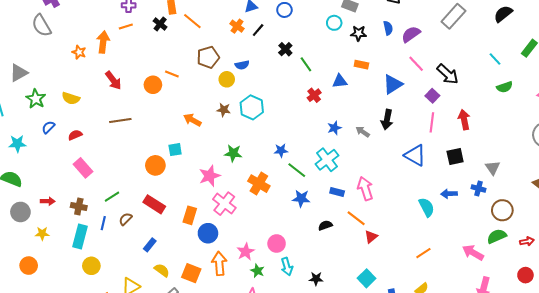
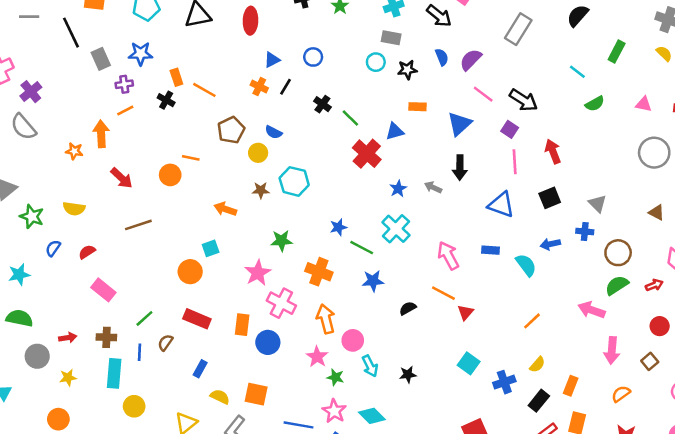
blue semicircle: (242, 65) -> (274, 132), turned 48
red cross: (314, 95) -> (367, 154), size x1.6
blue rectangle: (337, 192) -> (490, 250), moved
orange arrow: (219, 264) -> (326, 319), moved

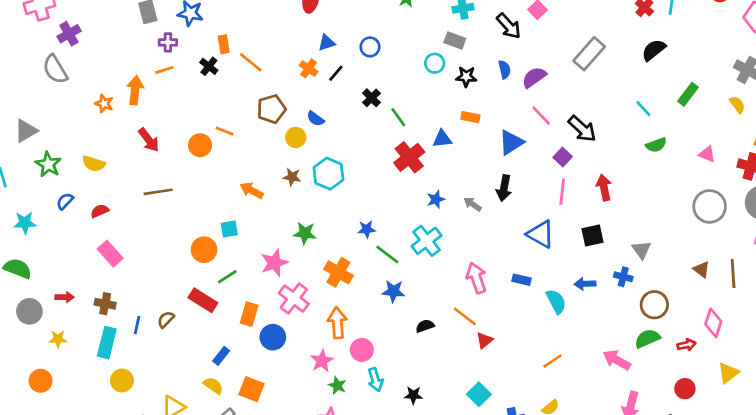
green line: (144, 318) -> (227, 277), moved
blue rectangle: (200, 369) -> (221, 356), moved

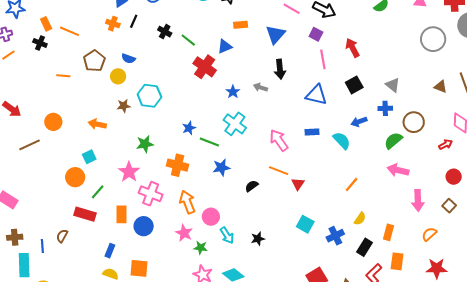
orange line: (225, 131) -> (63, 76), moved
orange circle: (200, 145) -> (53, 122), moved
green semicircle: (647, 338) -> (393, 141), moved

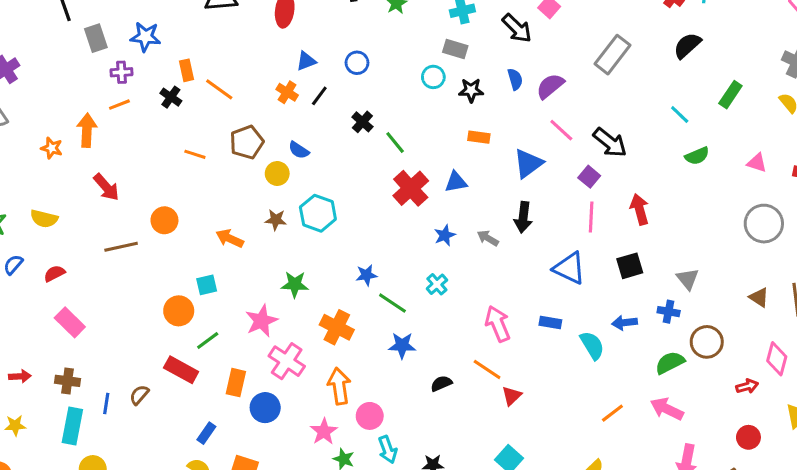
blue triangle: (225, 46) -> (456, 182), moved
cyan cross: (235, 124) -> (437, 284), size x0.6
orange line: (352, 185) -> (612, 413), moved

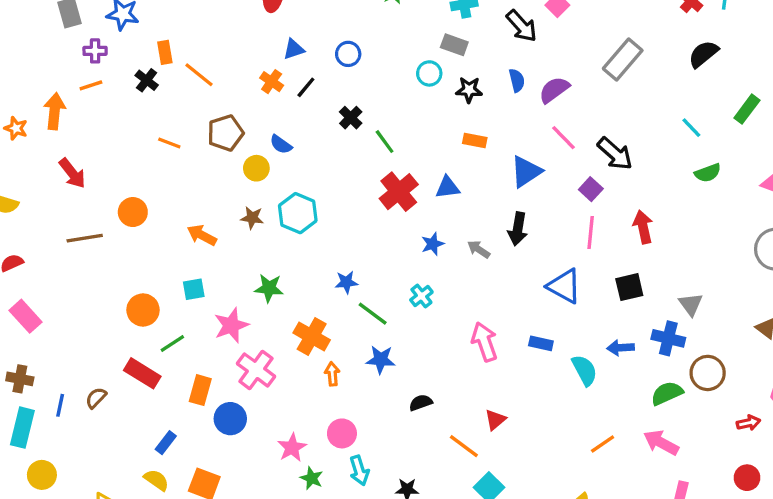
cyan square: (207, 285) -> (194, 289), moved
blue cross: (669, 312) -> (668, 338), size x1.4
orange line: (487, 369) -> (464, 446), moved
orange arrow: (339, 386) -> (332, 374), moved, size x0.6

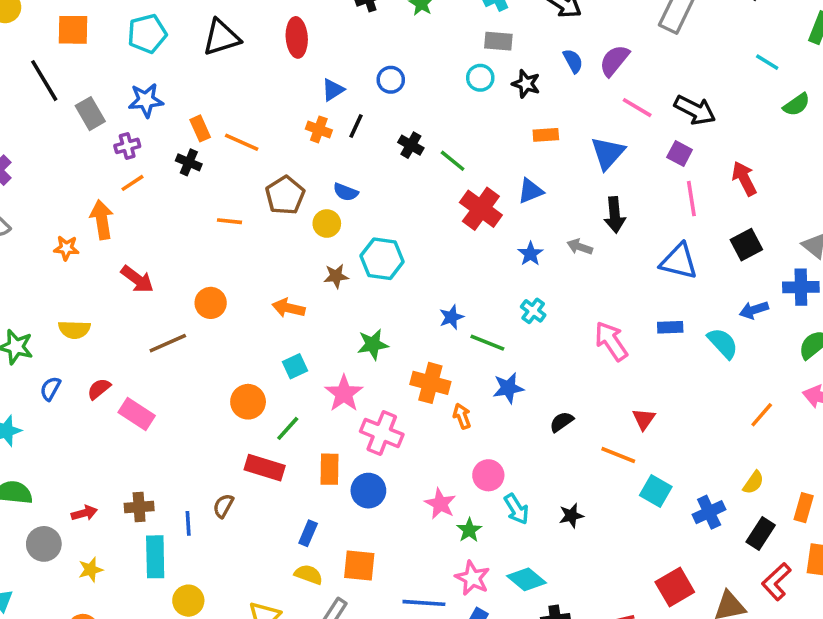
black star: (469, 90) -> (526, 84), turned 30
pink rectangle: (26, 316) -> (137, 414), moved
green star: (312, 478) -> (469, 530), turned 30

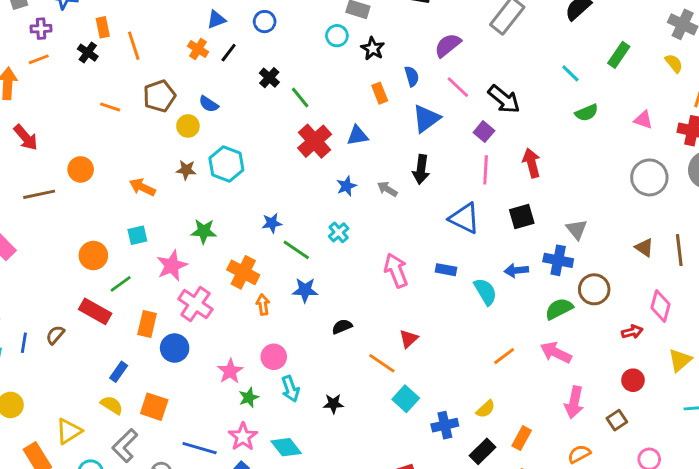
blue semicircle: (573, 61) -> (412, 76), moved
orange rectangle: (546, 135) -> (380, 93), turned 60
orange line: (242, 142) -> (134, 46), turned 36

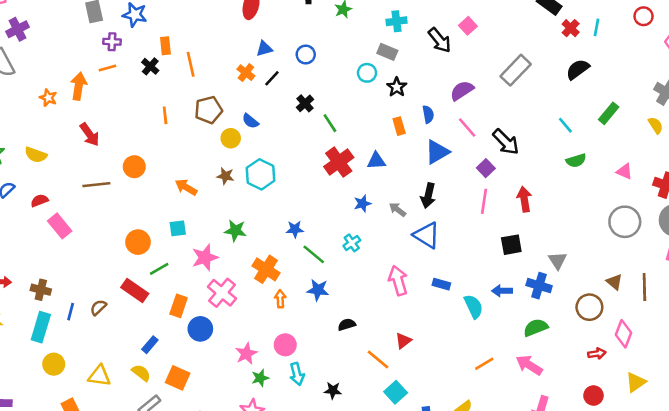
orange line: (110, 107) -> (165, 115), turned 60
blue triangle: (464, 218) -> (427, 235), moved
brown circle: (594, 289) -> (589, 307), moved
yellow triangle: (69, 431) -> (99, 376), moved, turned 35

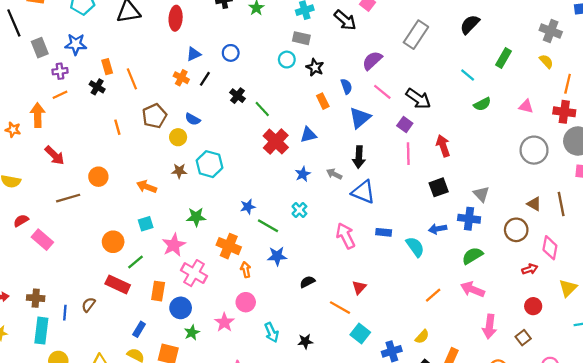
pink circle: (285, 345) -> (246, 302), moved
green star: (260, 378) -> (192, 333), moved

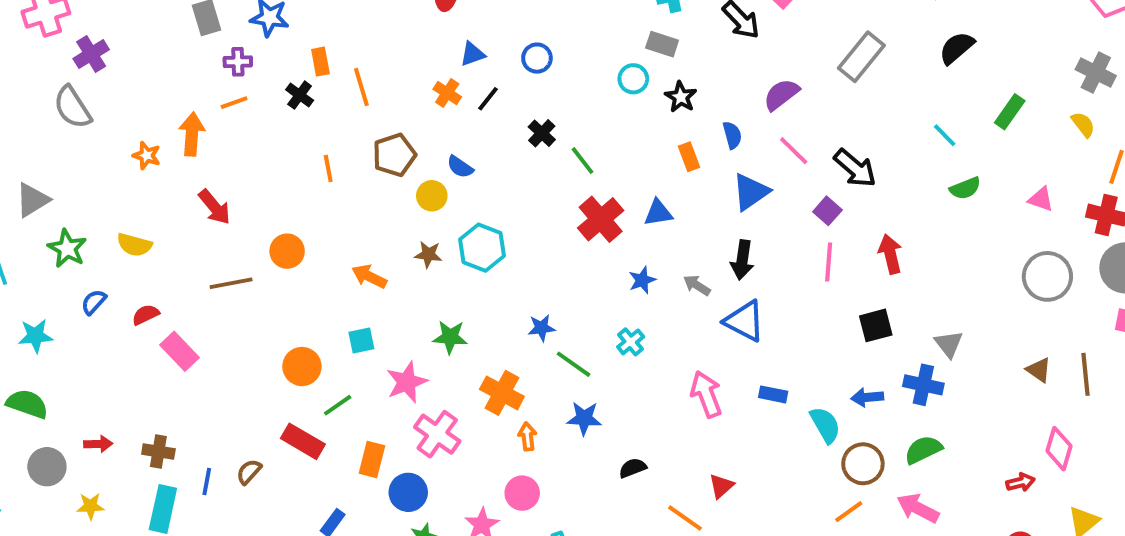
brown circle: (516, 230) -> (863, 464), moved

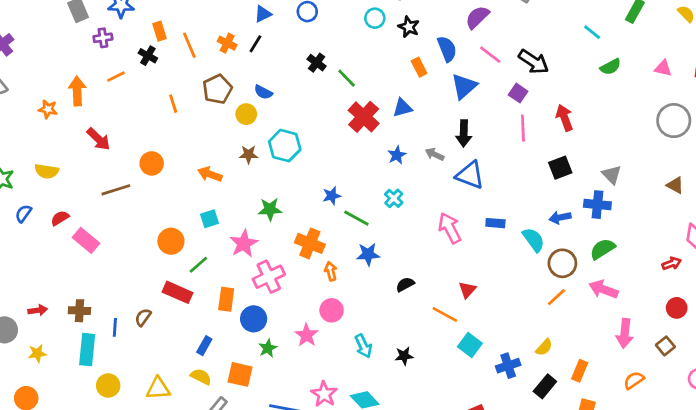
orange cross: (447, 93) -> (227, 43), moved
black line: (488, 99) -> (255, 44), moved
orange line: (234, 103) -> (116, 77), moved
blue semicircle: (732, 135) -> (447, 49), size x1.4
pink cross: (437, 434) -> (269, 277), turned 36

